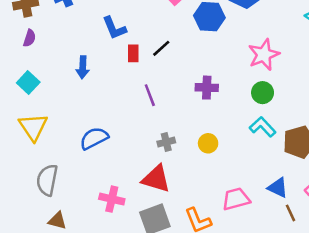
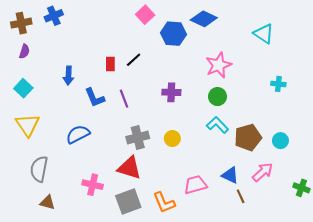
blue L-shape: (114, 28) -> (95, 98), moved
gray cross: (166, 142) -> (138, 137), size x1.5

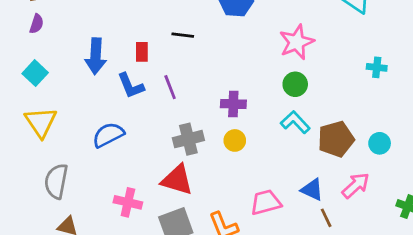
black line: (134, 60) -> (183, 35), turned 49
red rectangle: (110, 64) -> (142, 52), moved
blue arrow: (68, 76) -> (96, 56), size x1.4
purple cross: (171, 92) -> (233, 104), moved

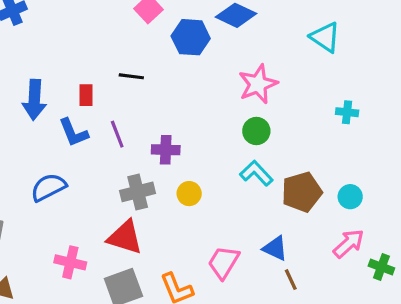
purple cross: (233, 104) -> (166, 150), moved
pink arrow: (356, 185) -> (349, 244), moved
pink trapezoid: (266, 202) -> (224, 262), turned -44

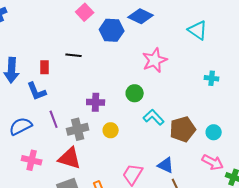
green circle: (256, 131) -> (135, 93), moved
purple line: (117, 134) -> (54, 119), moved
pink arrow: (349, 244) -> (213, 162), turned 70
pink cross: (70, 262) -> (32, 160), moved

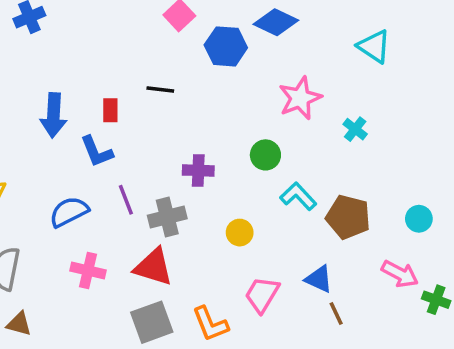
cyan cross: (212, 78) -> (355, 129), moved, turned 32
brown pentagon: (183, 129) -> (348, 217), turned 30
yellow circle: (111, 130) -> (240, 233), moved
cyan circle: (214, 132) -> (419, 219), moved

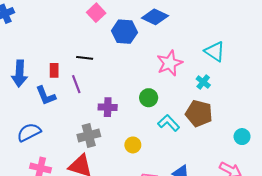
cyan triangle: (374, 46) -> (215, 52), moved
purple line: (126, 200) -> (76, 84), moved
brown pentagon: (348, 217) -> (199, 113), moved

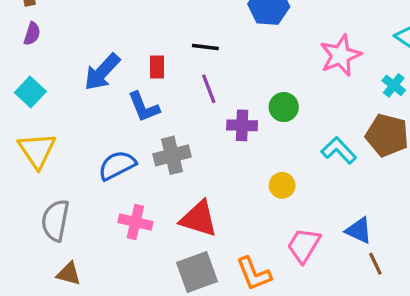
blue arrow: (20, 74) -> (102, 72), turned 40
purple line: (76, 84) -> (209, 89), moved
green circle: (149, 98) -> (284, 107), moved
gray cross: (89, 135) -> (172, 155), moved

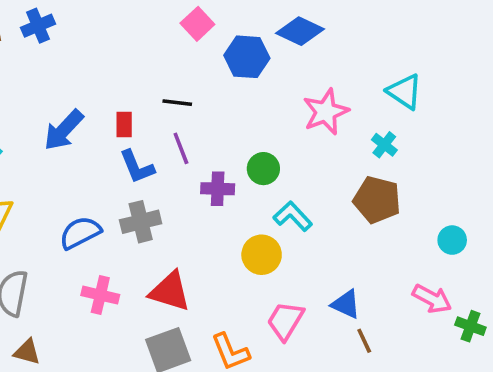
blue L-shape: (144, 107) -> (137, 167), moved
cyan L-shape: (339, 150) -> (293, 216), moved
yellow circle: (282, 185) -> (262, 255), size x1.4

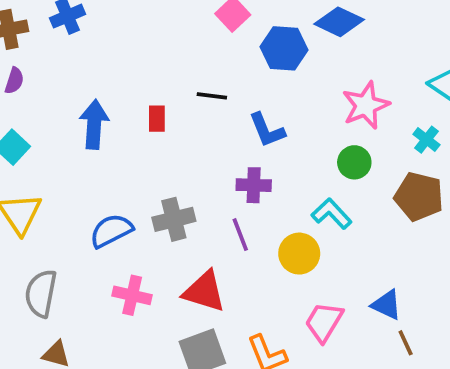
blue arrow: (64, 130) -> (94, 124), turned 141
purple line: (181, 148) -> (240, 235), moved
blue L-shape: (137, 167) -> (267, 130), moved
green circle: (263, 169) -> (354, 162), moved

